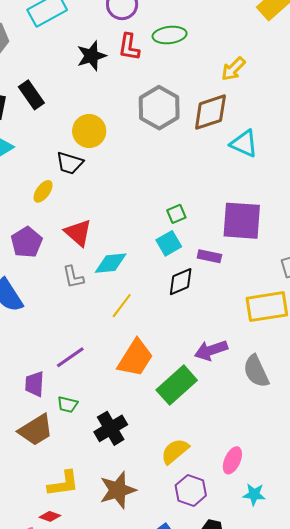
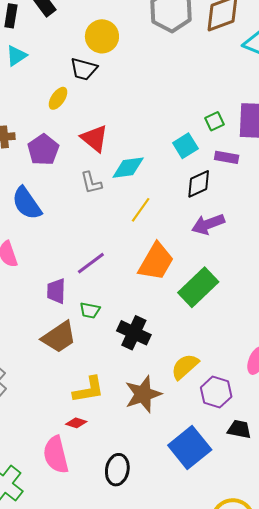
green square: (176, 214) -> (214, 121), moved
purple arrow: (211, 350) -> (208, 224), moved
black cross: (111, 428) -> (134, 333), turned -32
yellow semicircle: (175, 451) -> (185, 367), moved

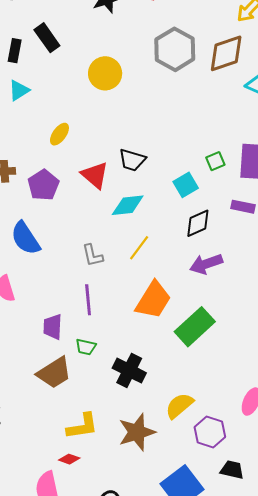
black trapezoid: (84, 69) -> (132, 160), moved
purple rectangle: (227, 157) -> (243, 207), moved
gray L-shape: (91, 183) -> (93, 255), moved
purple line: (91, 263) -> (88, 300), turned -60

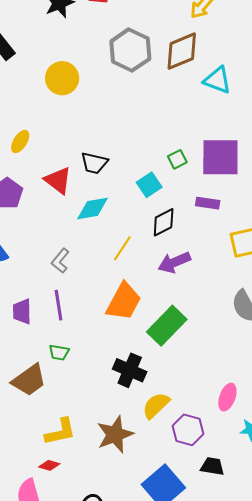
yellow line: (139, 248) -> (122, 248), moved
gray L-shape: (93, 255) -> (60, 261), turned 55
purple trapezoid: (53, 327) -> (22, 311), moved
black cross: (129, 370) -> (130, 370), moved

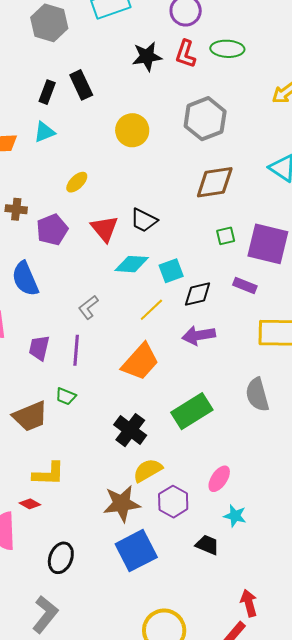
brown diamond: (182, 51) -> (215, 182), moved
cyan square: (149, 185) -> (171, 271), moved
green rectangle: (167, 326) -> (192, 411), moved
brown star: (115, 434) -> (122, 504), moved
black trapezoid: (212, 466) -> (207, 545), moved

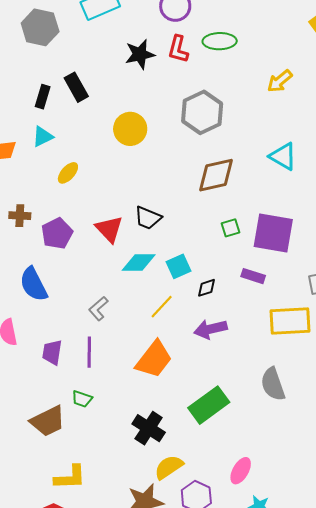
yellow ellipse: (77, 182) -> (68, 173), moved
black diamond: (198, 294) -> (207, 288), size x0.7

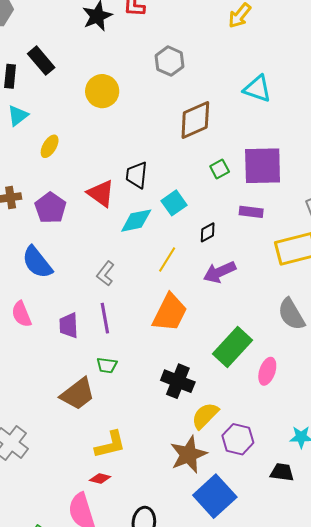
gray hexagon: (202, 112) -> (170, 61), size x0.7
black trapezoid: (148, 218) -> (137, 175), turned 84
cyan square: (179, 266) -> (174, 203), moved
pink ellipse: (241, 471) -> (267, 371), moved

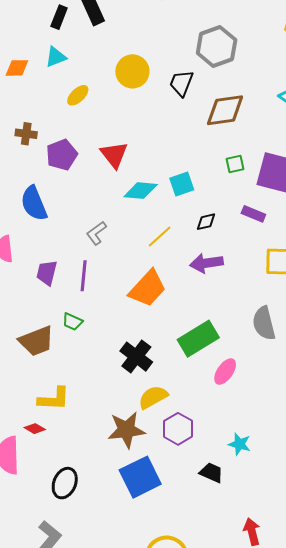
gray hexagon: (170, 61) -> (217, 46), size x1.4
yellow circle: (102, 91) -> (132, 71), moved
black trapezoid: (137, 175) -> (181, 83), moved

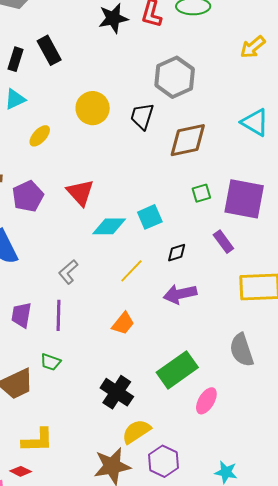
purple rectangle: (253, 214) -> (223, 242), turned 35
orange trapezoid: (148, 288) -> (123, 323), size x0.6

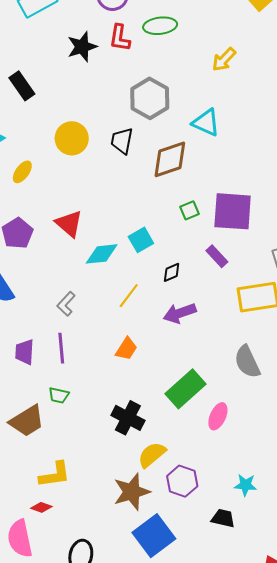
cyan triangle: (255, 122) -> (206, 123), moved

